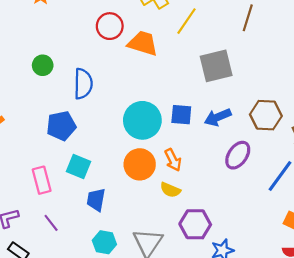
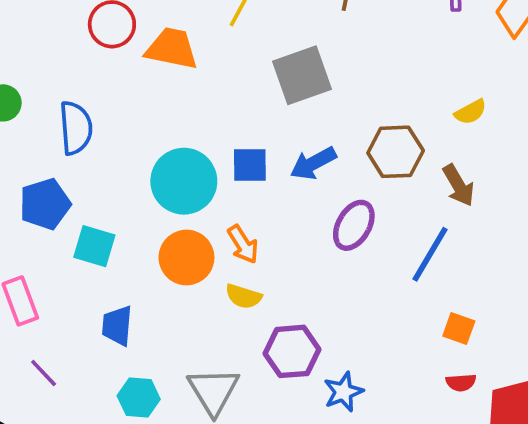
cyan square: (79, 167) -> (94, 246), moved

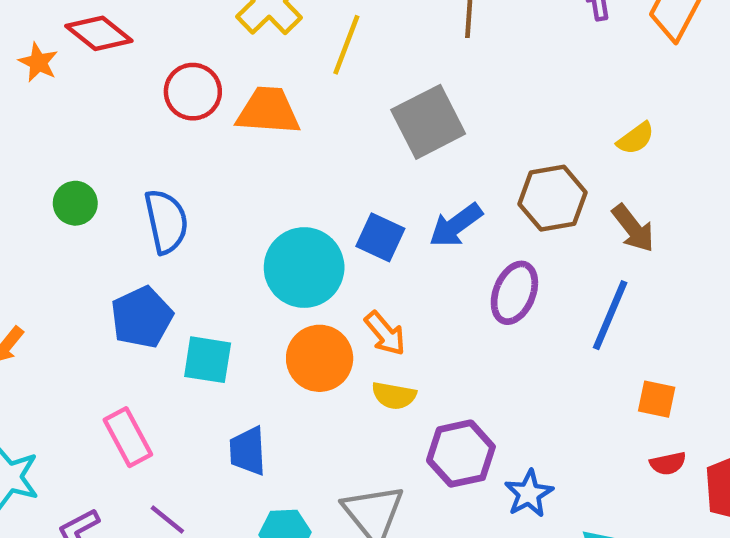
blue square: (250, 165) -> (380, 237), turned 33

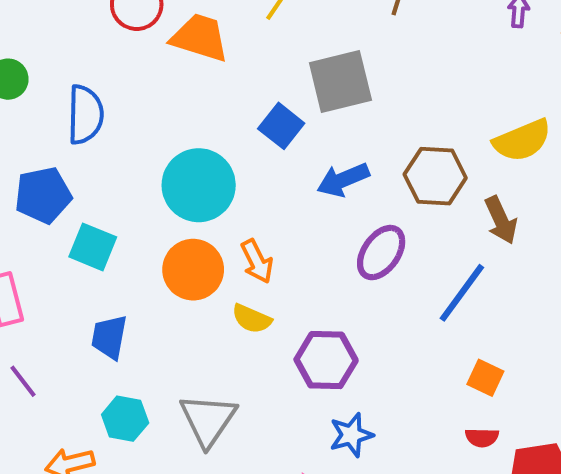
yellow semicircle: (636, 138) -> (522, 140), size x1.6
blue square: (380, 237) -> (281, 126), moved
purple hexagon: (461, 454) -> (326, 360), moved

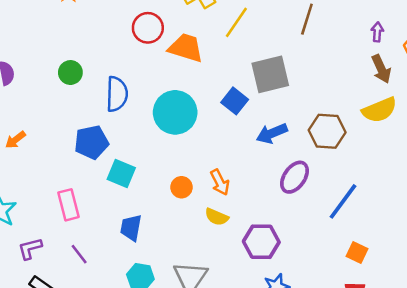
cyan circle: (199, 185) -> (175, 112), moved
brown arrow: (501, 220) -> (381, 69), moved
orange circle: (193, 270) -> (182, 187), size x0.6

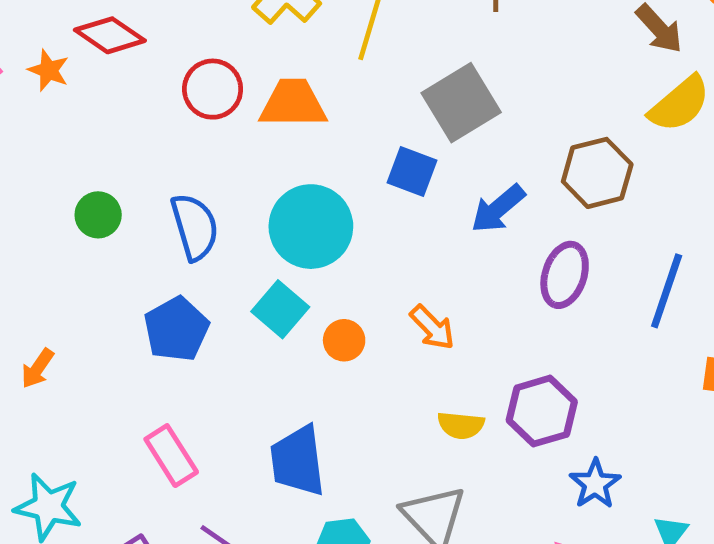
cyan square: (121, 174) -> (280, 309), moved, turned 36
orange circle: (182, 187) -> (344, 340), moved
yellow semicircle: (217, 217) -> (461, 425), moved
blue trapezoid: (131, 228) -> (298, 461), size x1.4

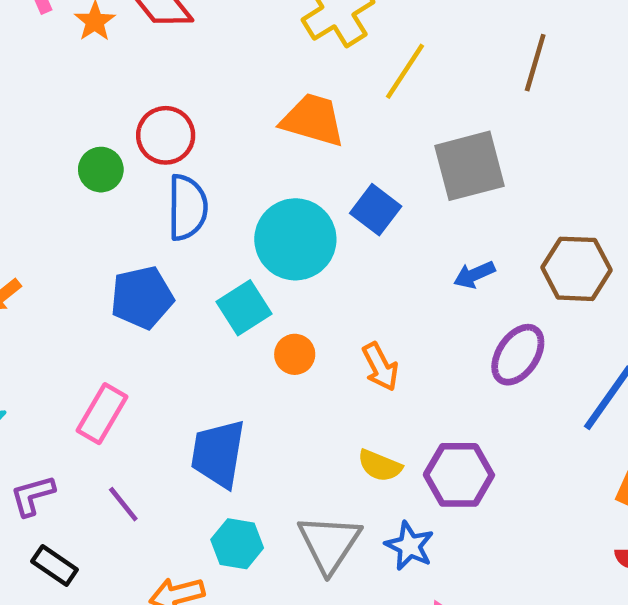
red circle: (213, 89) -> (166, 135), moved
blue square: (412, 171) -> (376, 210), moved
blue arrow: (498, 209) -> (474, 275), size x0.7
pink rectangle: (171, 456) -> (102, 414), turned 46
blue star: (595, 484) -> (409, 546), moved, turned -30

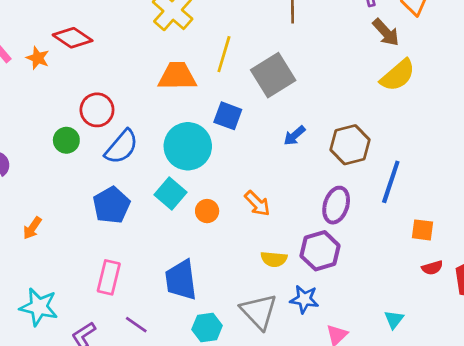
yellow line: (405, 71) -> (224, 54), moved
blue semicircle: (187, 207) -> (122, 147), turned 57
brown hexagon: (576, 269) -> (350, 145), moved
purple ellipse: (518, 355) -> (336, 205), moved

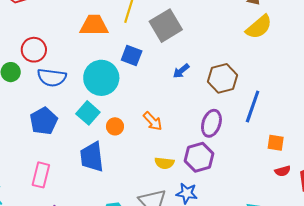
blue semicircle: (122, 147) -> (52, 78), turned 56
blue trapezoid: (181, 280) -> (92, 157), moved

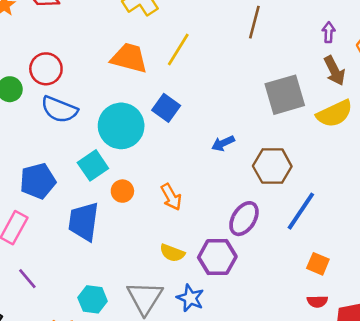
gray square: (166, 26) -> (285, 95), moved
blue pentagon: (44, 121) -> (38, 181), moved

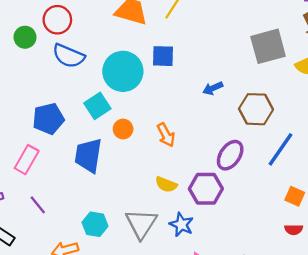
blue square: (166, 108) -> (163, 56), turned -35

